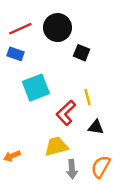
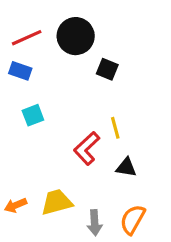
cyan square: (36, 88) -> (33, 115), moved, size x0.6
yellow trapezoid: (56, 146) -> (57, 202), moved

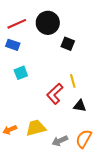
gray arrow: (95, 223) -> (60, 141), turned 70

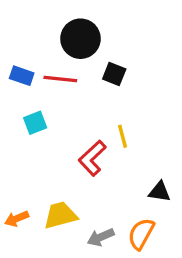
red line: (17, 24) -> (60, 79), moved, turned 30
black triangle: (80, 106) -> (160, 192), moved

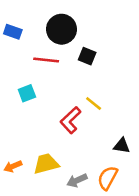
blue rectangle: (22, 76) -> (13, 32), moved
yellow line: (123, 136) -> (94, 104), turned -36

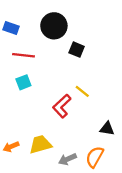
red line: (46, 60) -> (23, 55), moved

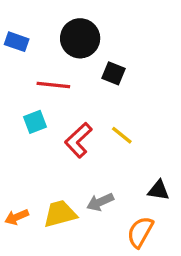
red line: (23, 55) -> (53, 85), moved
red L-shape: (62, 106) -> (78, 140), moved
gray arrow: (68, 159) -> (100, 202), moved

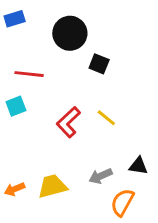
blue rectangle: (17, 42) -> (15, 19), moved, turned -36
red line: (53, 85) -> (29, 74), moved
cyan square: (35, 122) -> (16, 106), moved
gray arrow: (100, 202) -> (101, 176), moved

